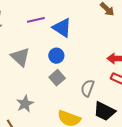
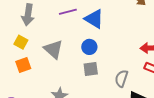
gray square: (57, 78) -> (91, 69), turned 35

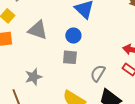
gray triangle: (53, 49) -> (38, 30), turned -35

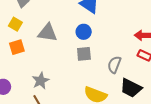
gray star: (33, 77) -> (41, 81), moved

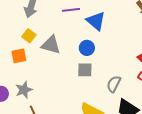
yellow square: (15, 24) -> (29, 36), moved
gray star: (41, 81) -> (24, 90), moved

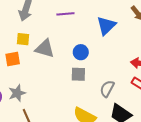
blue triangle: (96, 21) -> (106, 26), moved, turned 35
yellow square: (29, 36) -> (23, 39), turned -32

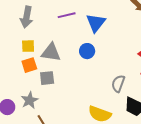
blue triangle: (106, 26) -> (96, 23), moved
orange square: (13, 59) -> (29, 65), moved
gray square: (78, 74) -> (47, 78), moved

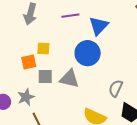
yellow square: (28, 46) -> (43, 49), moved
blue circle: (87, 51) -> (88, 53), size x1.6
gray triangle: (51, 52) -> (69, 79), moved

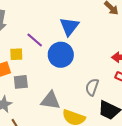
purple line: (70, 16) -> (35, 40), moved, turned 54
gray triangle: (69, 79) -> (50, 100), moved

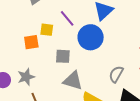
gray square: (21, 82) -> (63, 56), moved

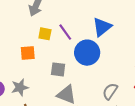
yellow square: (47, 30) -> (45, 34), moved

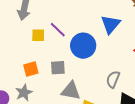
blue triangle: (102, 27) -> (111, 24), moved
orange square: (28, 53) -> (31, 69), moved

